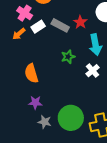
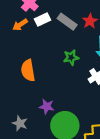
purple star: (35, 103) -> (47, 106), moved
gray star: (45, 122) -> (20, 123), moved

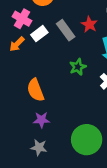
gray rectangle: (67, 22) -> (66, 30), turned 30
purple star: (47, 106) -> (41, 120), moved

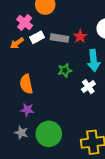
gray rectangle: (66, 30) -> (60, 38), turned -54
green circle: (87, 140) -> (49, 134), moved

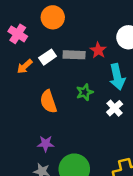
pink cross: (25, 23) -> (18, 34), moved
orange semicircle: (26, 84) -> (48, 102), moved

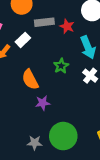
gray rectangle: (74, 55) -> (44, 22), moved
purple star: (46, 144) -> (43, 103), moved

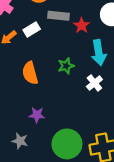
purple star: (43, 103) -> (37, 115), moved
green circle: (63, 136) -> (67, 144), moved

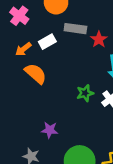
green star: (66, 66) -> (85, 93), moved
orange semicircle: (30, 73) -> (36, 74), moved, turned 145

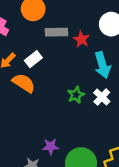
white rectangle: (47, 42) -> (33, 59), moved
purple star: (50, 130) -> (51, 146), moved

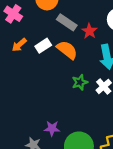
gray rectangle: (56, 32) -> (67, 22), turned 30
orange semicircle: (24, 83) -> (67, 50), moved

